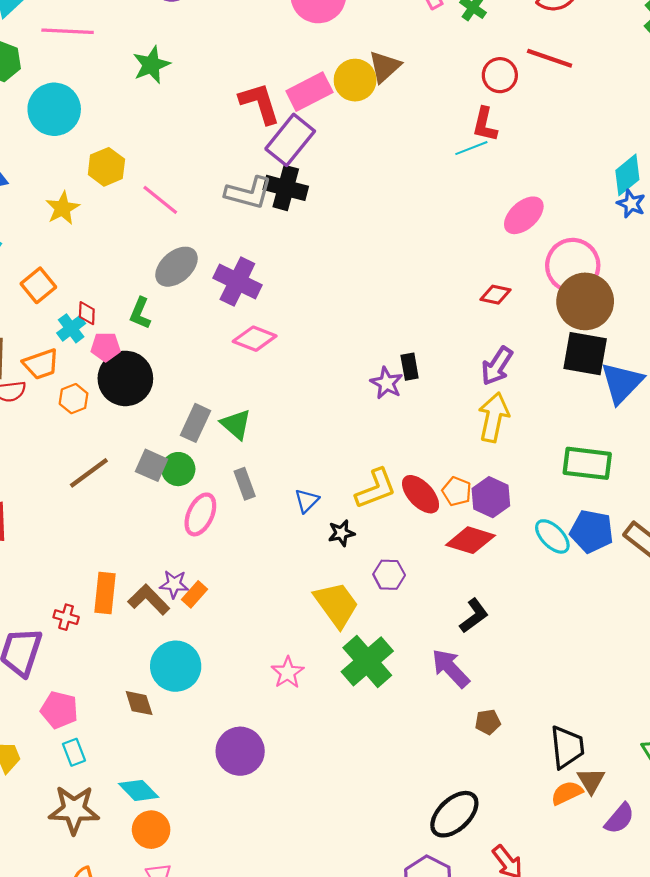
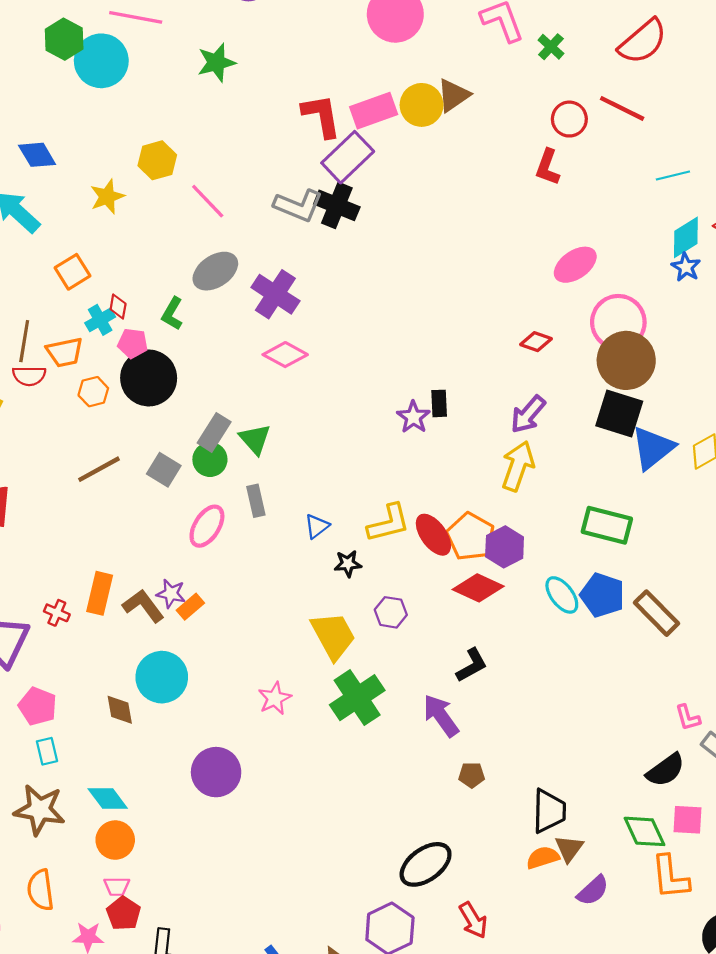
cyan circle: (54, 109) -> (101, 61), moved
cyan line: (471, 148) -> (673, 176), moved
green circle: (178, 469) -> (210, 459), moved
orange pentagon: (457, 491) -> (471, 537), size x1.6

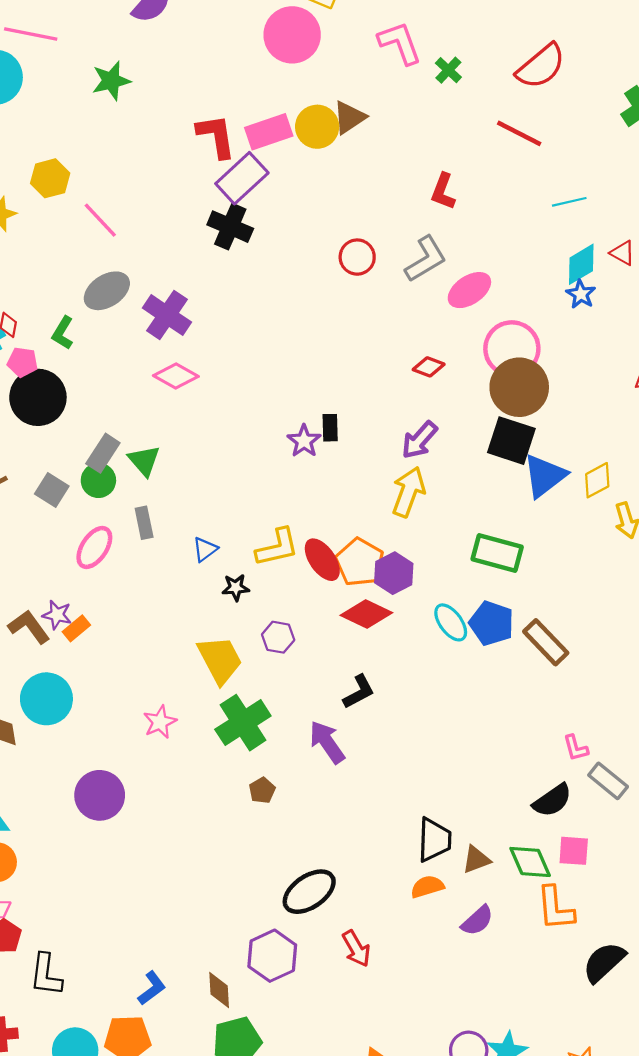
red circle: (569, 119) -> (357, 257), moved
gray L-shape: (298, 206) -> (426, 259), moved, turned -54
brown pentagon: (472, 775) -> (262, 790), moved, turned -30
brown triangle: (569, 848) -> (476, 860), moved, turned 32

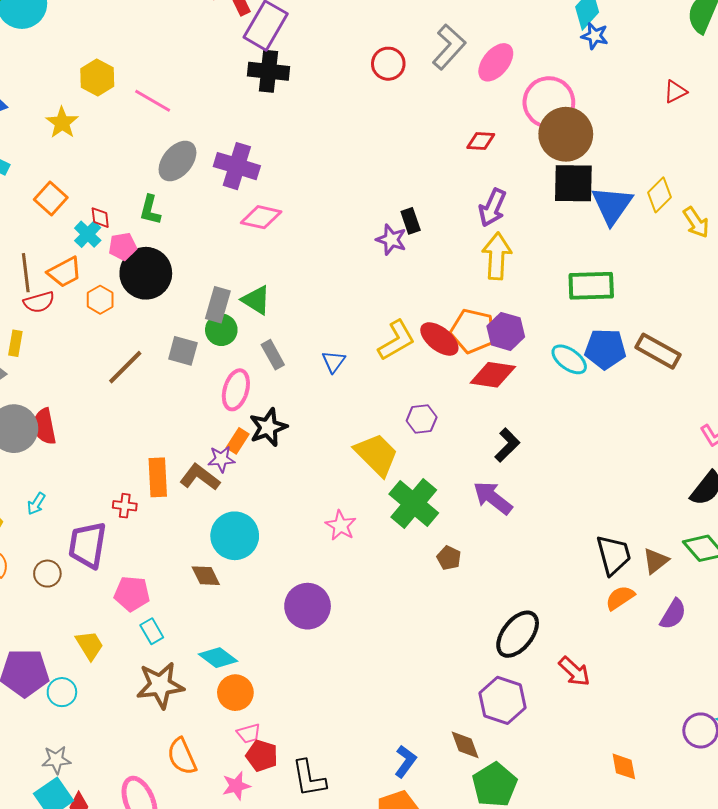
black star: (236, 588) -> (268, 427), moved, size x1.5
orange rectangle: (76, 628) -> (238, 441), moved

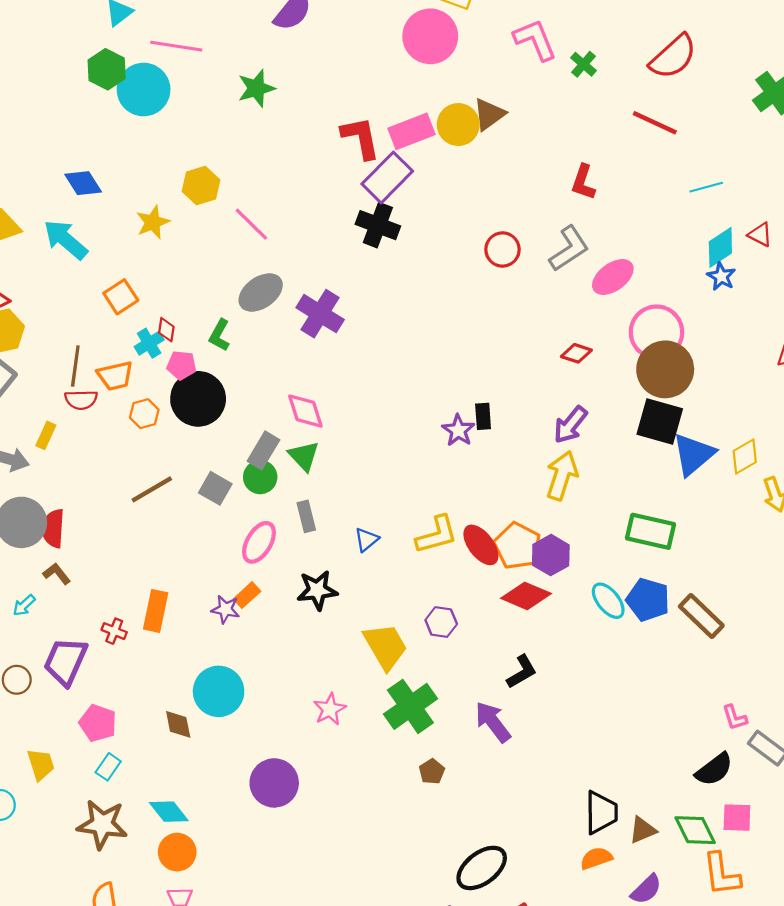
pink diamond: (261, 217) -> (305, 411), moved, turned 45
black star: (268, 427) -> (317, 590), moved
brown L-shape: (200, 477) -> (57, 574), moved, size x0.7
cyan rectangle: (152, 631) -> (108, 767), turned 50

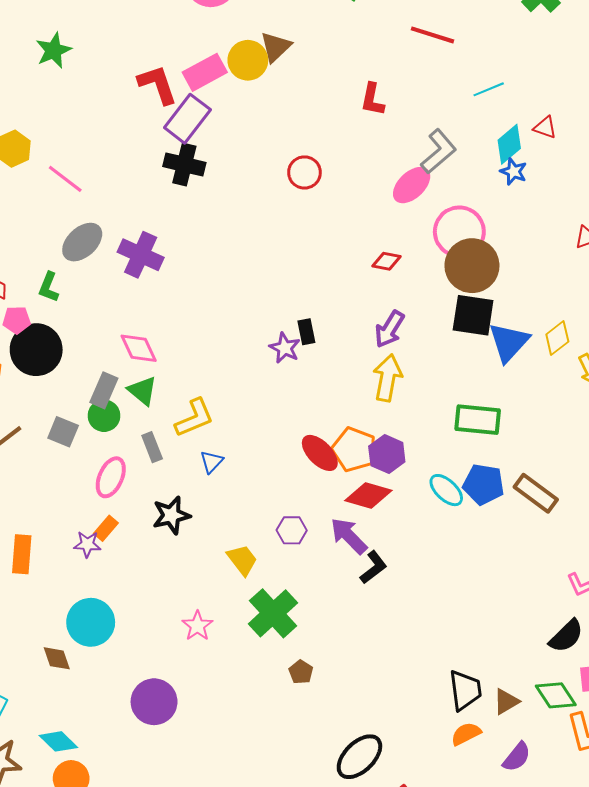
gray L-shape: (569, 249) -> (439, 151), moved
yellow L-shape: (437, 535) -> (194, 418), moved
yellow trapezoid: (385, 646) -> (242, 560), size x0.7
purple arrow: (493, 722) -> (349, 536), moved

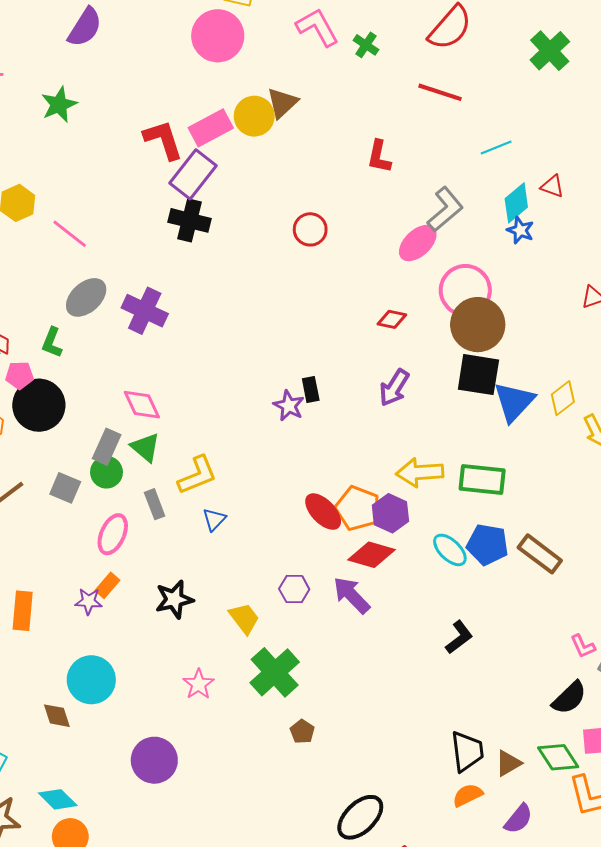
yellow arrow: (388, 378) -> (420, 472), moved, turned -105
black star: (171, 515) -> (174, 599), moved
black L-shape: (373, 567) -> (459, 637), moved

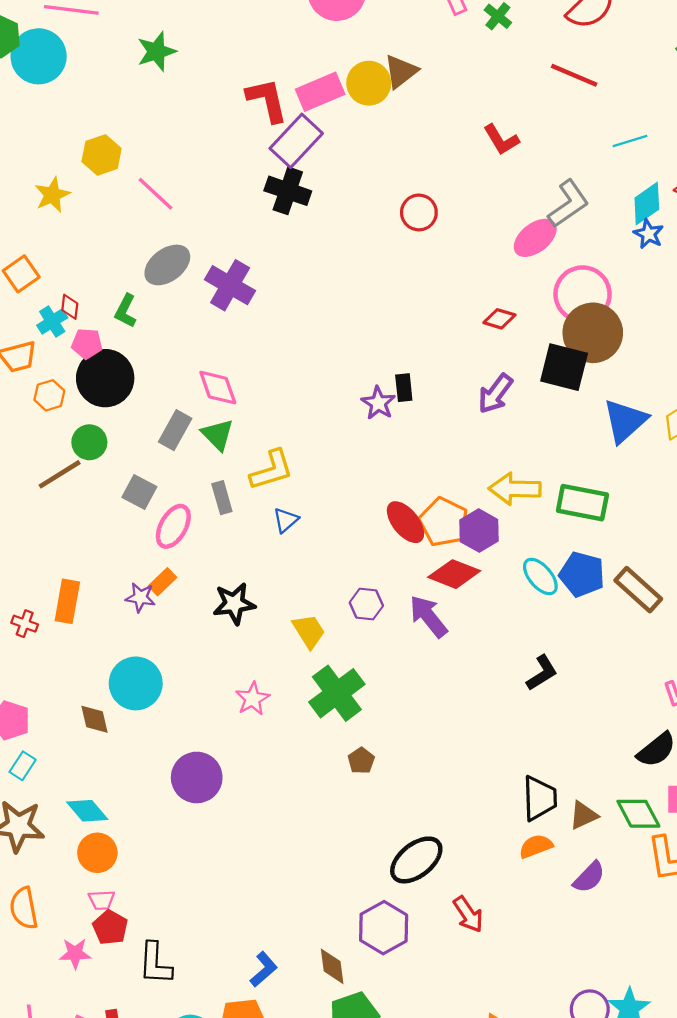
red L-shape: (379, 157) -> (501, 140), turned -48
black square: (478, 375) -> (564, 367), moved
green circle: (106, 472) -> (89, 442), moved
gray square: (65, 488) -> (139, 492), moved

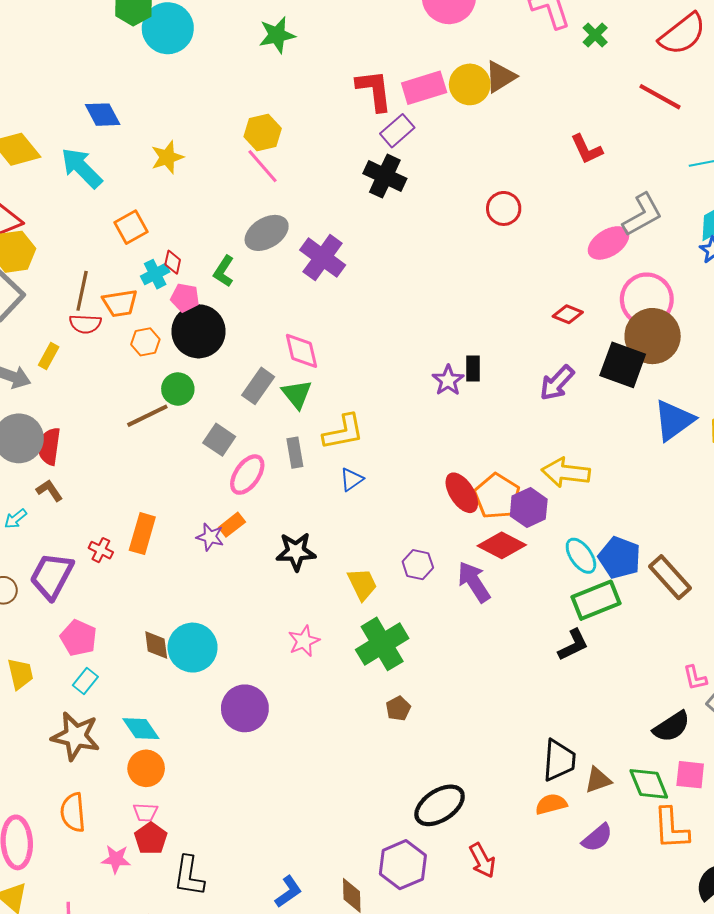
purple rectangle: (296, 141) -> (397, 131), size x0.7
yellow hexagon: (102, 155) -> (263, 132), moved
green rectangle: (582, 503) -> (596, 600), moved, turned -39
cyan circle: (136, 683) -> (193, 648), moved

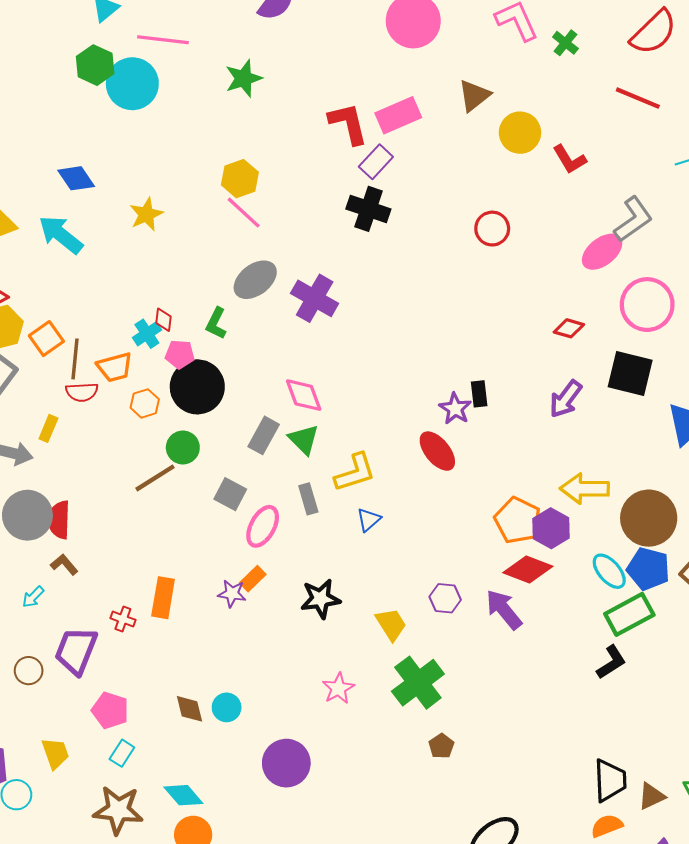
yellow circle: (470, 84) -> (520, 133), moved
orange square: (131, 227) -> (46, 339), moved
brown circle: (653, 336) -> (649, 518), moved
red ellipse: (462, 493) -> (437, 451), moved
cyan circle: (193, 648) -> (227, 707), size x0.6

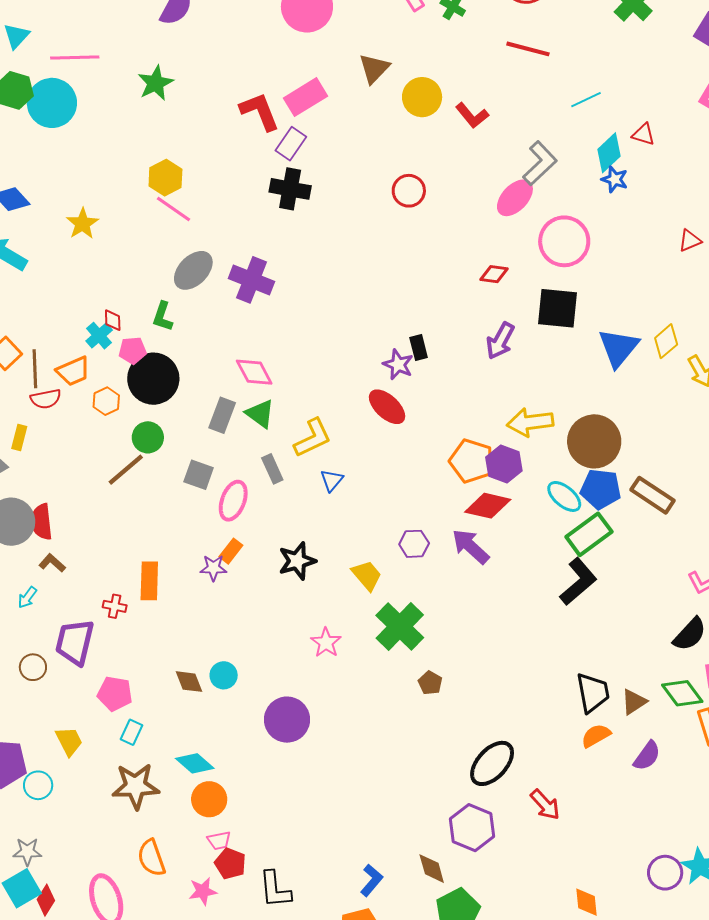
black L-shape: (611, 662) -> (578, 582), size x1.4

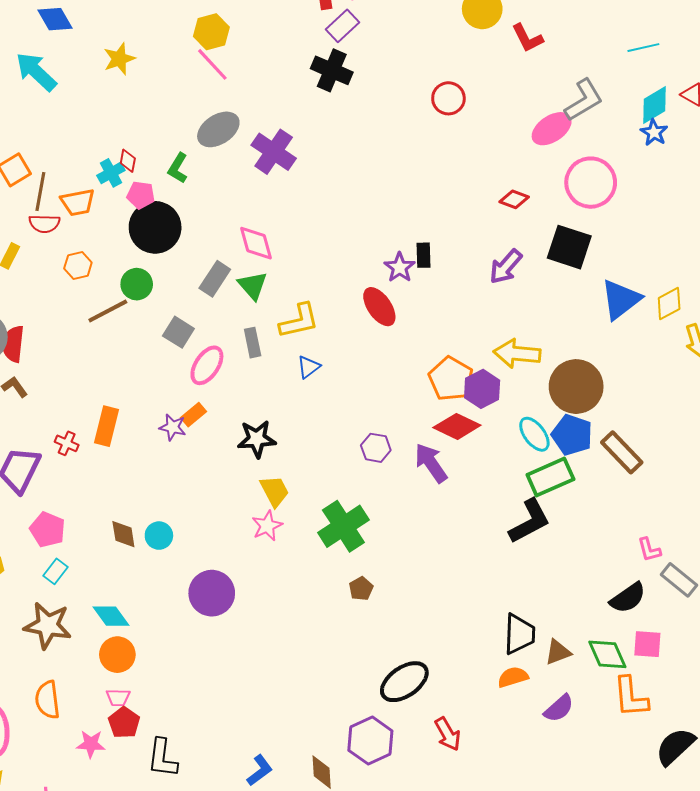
orange hexagon: (106, 401) -> (78, 265), moved
yellow trapezoid: (367, 575) -> (275, 491), moved

